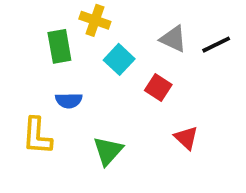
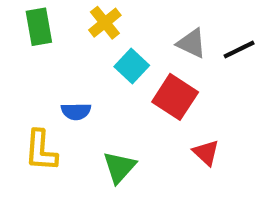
yellow cross: (95, 20) -> (105, 23), turned 32
green rectangle: (59, 46) -> (39, 27), moved
red square: (158, 87) -> (175, 97), size x1.5

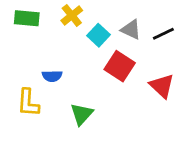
green rectangle: (39, 27) -> (27, 18), turned -75
cyan square: (132, 66) -> (99, 35), moved
red triangle: (206, 153) -> (162, 86), moved, size x1.4

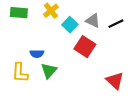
red triangle: (162, 86) -> (115, 81), moved
green triangle: (82, 114) -> (49, 71), moved

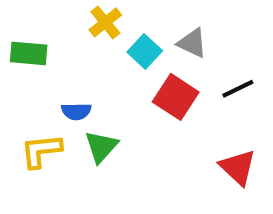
green rectangle: (19, 13) -> (29, 53), moved
black line: (116, 24) -> (238, 89), moved
yellow L-shape: (20, 73) -> (41, 151), turned 80

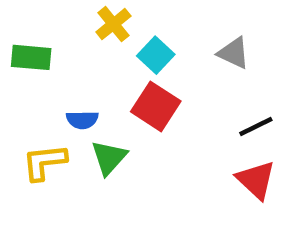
gray triangle: (192, 43) -> (234, 53), moved
black line: (238, 89) -> (256, 126), moved
red square: (176, 97) -> (156, 106), moved

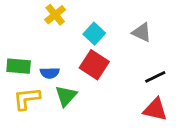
yellow cross: (113, 24) -> (55, 15), moved
green rectangle: (31, 57) -> (19, 66), moved
red triangle: (256, 180) -> (155, 109), turned -30

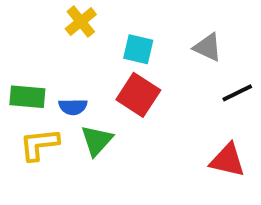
cyan square: (94, 34) -> (138, 49), turned -30
black line: (155, 77) -> (237, 93), moved

